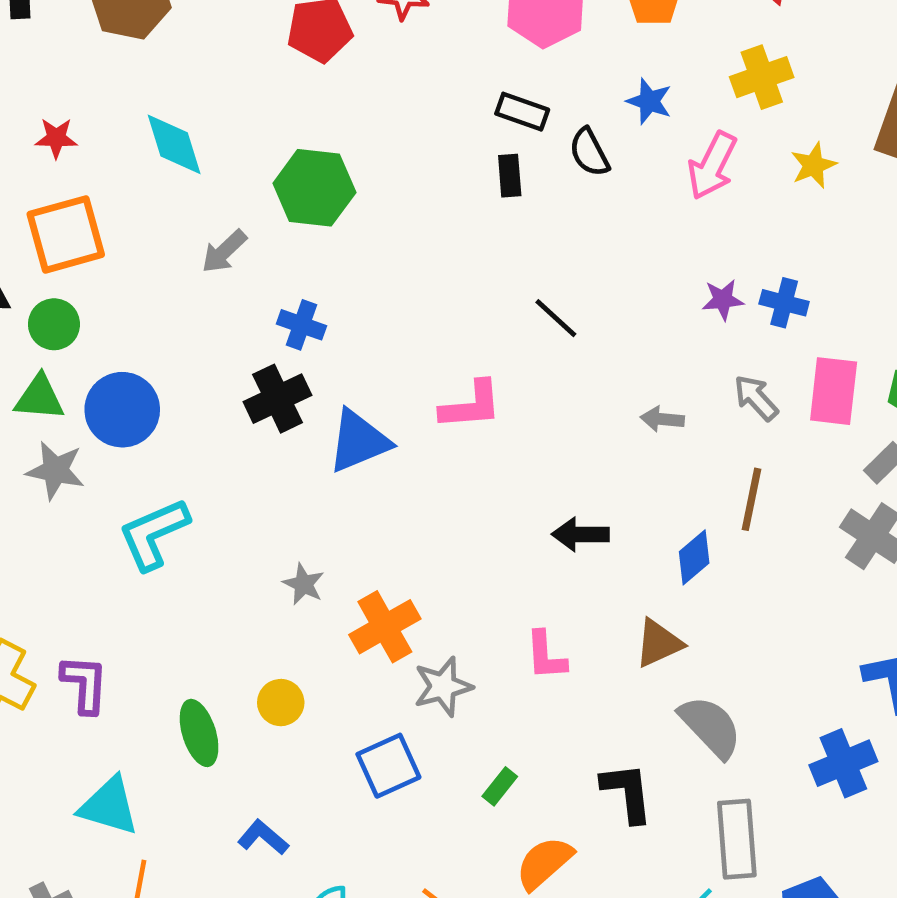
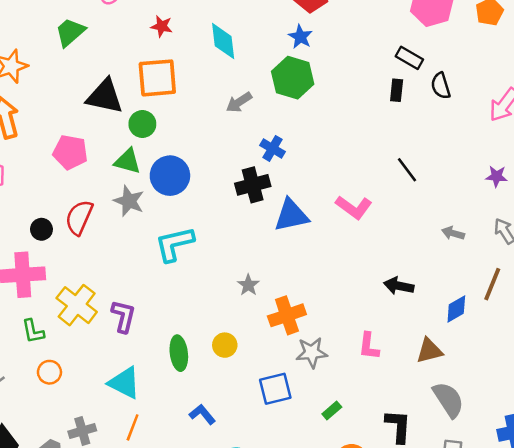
blue star: (649, 101) -> (300, 37), moved
pink L-shape: (471, 405) -> (354, 207), turned 30

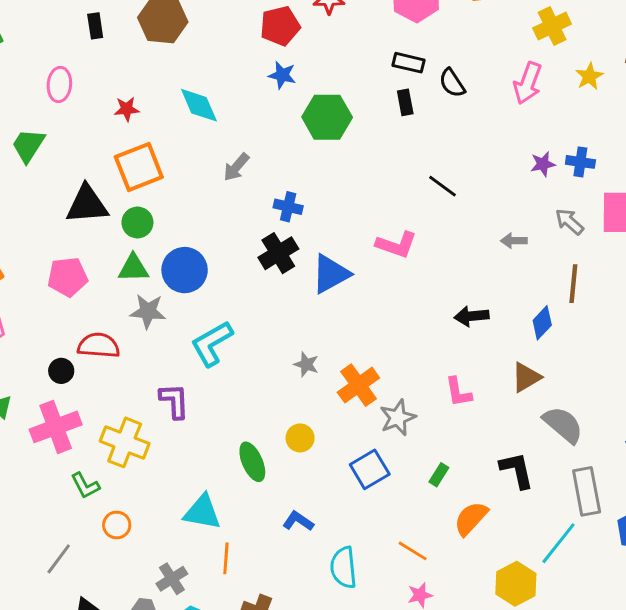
green hexagon: (293, 78) -> (327, 117), moved
red semicircle: (79, 217) -> (99, 346), turned 87
purple L-shape: (123, 316) -> (174, 401), moved

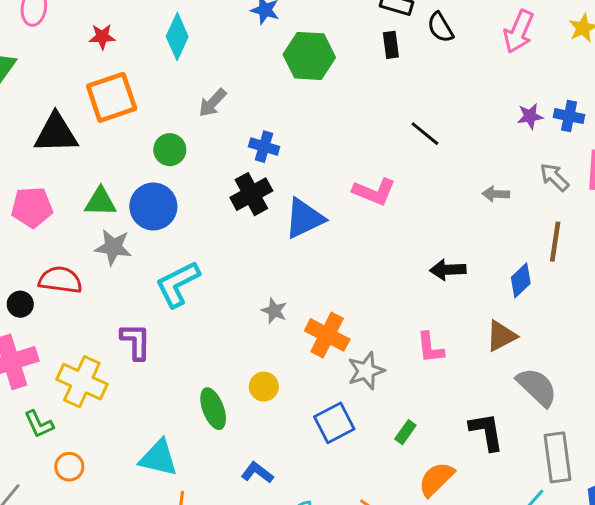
cyan diamond: (199, 105) -> (177, 37), turned 45
green circle: (137, 222) -> (170, 150), moved
orange cross: (358, 385) -> (327, 335), turned -30

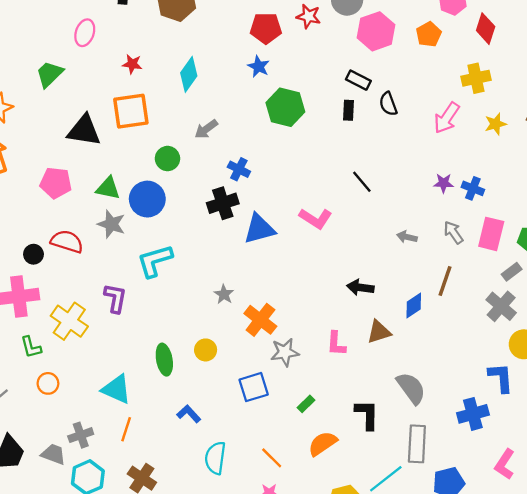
brown triangle: (501, 336) -> (379, 332), moved

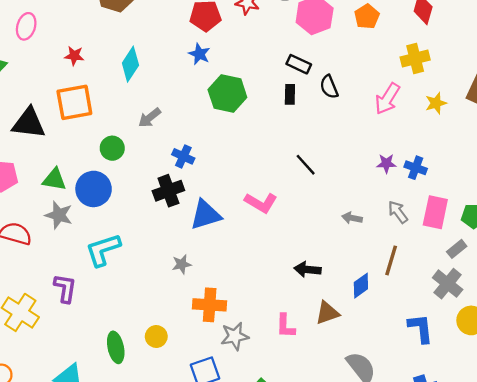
gray star: (224, 294) -> (182, 264), moved, turned 30
orange cross: (260, 320) -> (210, 305), turned -32
blue L-shape: (501, 378) -> (421, 328), moved

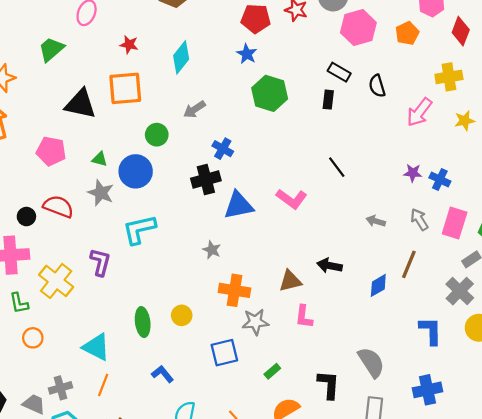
black semicircle: (329, 87) -> (377, 86), moved
green triangle: (54, 179) -> (100, 159), size x0.7
gray star: (182, 264) -> (212, 250), turned 30
brown triangle: (327, 313) -> (290, 281), moved

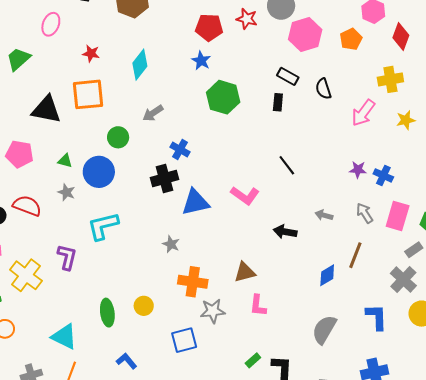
gray star: (101, 193) -> (66, 192), size x0.7
black arrow: (330, 266) -> (285, 232), moved
gray semicircle: (371, 362) -> (324, 329), moved, turned -116
green rectangle: (272, 371) -> (253, 360), moved

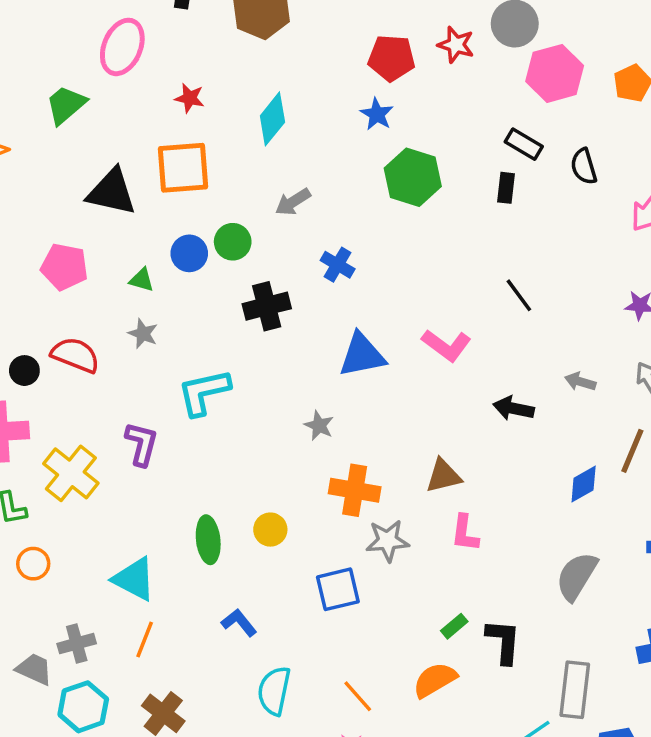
pink ellipse: (51, 24) -> (122, 47), size x1.4
blue circle: (99, 172) -> (189, 253), moved, size x0.7
black cross: (165, 179) -> (267, 306), moved

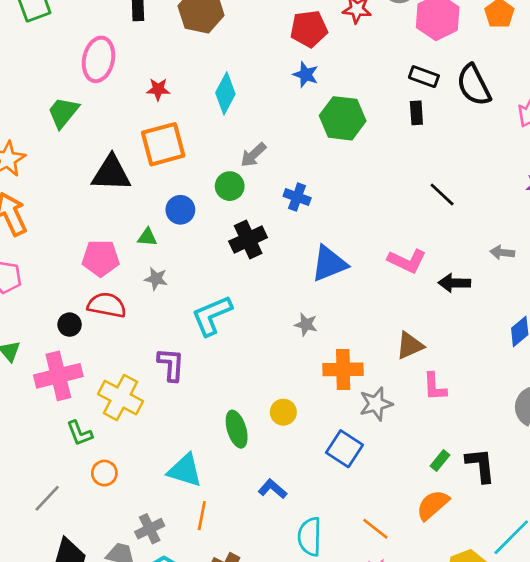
black semicircle: (584, 166) -> (474, 85), size x1.5
green circle: (233, 242) -> (230, 186), moved
pink pentagon: (64, 267) -> (101, 258), moved
pink L-shape: (447, 345) -> (407, 261), moved
blue square: (338, 589) -> (344, 449), turned -33

